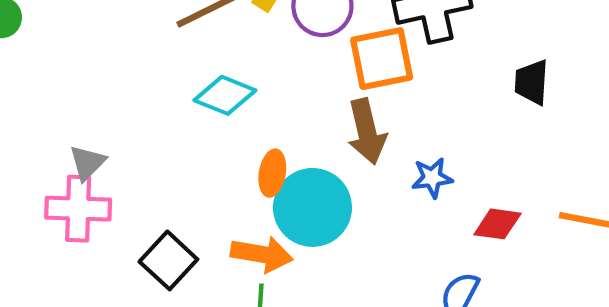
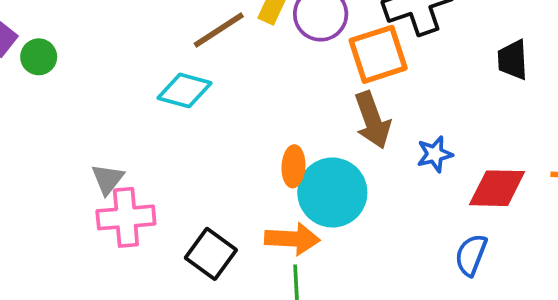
cyan diamond: (225, 95) -> (184, 90), moved
gray triangle: (87, 163) -> (108, 179), moved
red diamond: (497, 224) -> (497, 188), size x1.4

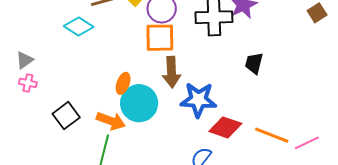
orange square: (378, 54) -> (160, 38), moved
blue star: (435, 154) -> (198, 100), size x1.8
pink cross: (126, 217) -> (28, 83), size x0.6

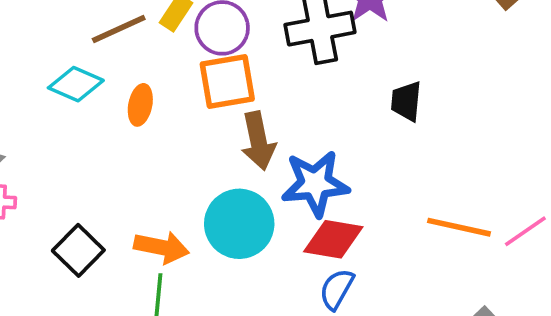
orange ellipse: (123, 83) -> (140, 105), moved
cyan circle: (139, 103) -> (239, 224), moved
red diamond: (225, 127) -> (333, 239), moved

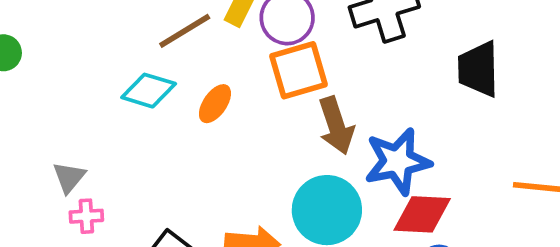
black trapezoid: (406, 101) -> (478, 69), size x1.4
orange ellipse: (140, 105) -> (215, 104), turned 30

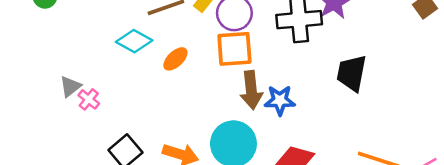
blue star: (398, 161) -> (280, 100), moved, size x0.7
pink cross: (86, 216) -> (89, 99), moved, turned 30

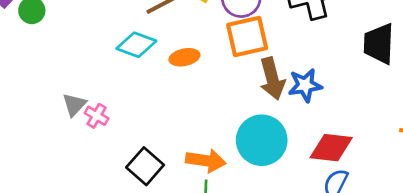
orange ellipse: (175, 59) -> (184, 57), turned 40

